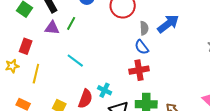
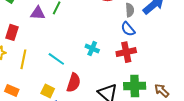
cyan line: (75, 61) -> (56, 59), moved
cyan cross: (105, 90) -> (92, 48), moved

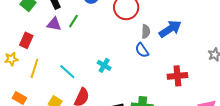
red cross: (126, 52) -> (177, 76), moved

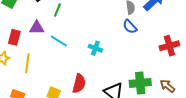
purple triangle: (54, 24) -> (37, 28), moved
cyan line: (67, 72) -> (59, 41), moved

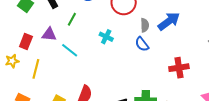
cyan cross: (95, 48) -> (106, 37), moved

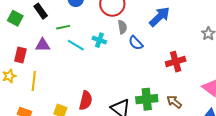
green line: (72, 19) -> (63, 27), turned 56
gray semicircle: (145, 25) -> (122, 27), moved
cyan line: (70, 50) -> (76, 45), moved

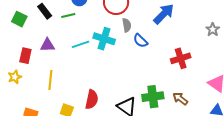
green line: (63, 27) -> (68, 16), moved
cyan cross: (99, 40) -> (104, 39), size x1.5
cyan line: (76, 45) -> (81, 44), turned -48
yellow line: (34, 81) -> (50, 80), moved

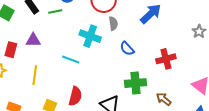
blue semicircle: (140, 41) -> (127, 49), moved
cyan line: (81, 44) -> (71, 59), moved, turned 36
green cross: (153, 97) -> (135, 83), moved

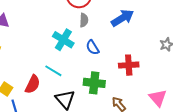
cyan cross: (90, 36) -> (63, 40), moved
cyan line: (71, 59) -> (53, 71), moved

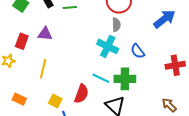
gray semicircle: (84, 20) -> (116, 25), moved
green cross: (94, 83) -> (125, 79), moved

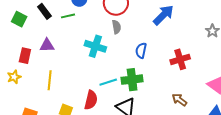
cyan cross: (108, 46) -> (95, 46), moved
blue semicircle: (138, 51) -> (141, 50), turned 56
cyan line: (101, 78) -> (108, 82), turned -36

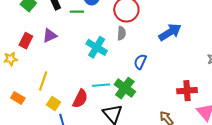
purple triangle: (47, 45) -> (50, 35), turned -35
red cross: (180, 59) -> (187, 91), moved
yellow line: (50, 80) -> (43, 81), moved
green cross: (132, 80) -> (125, 88), turned 30

